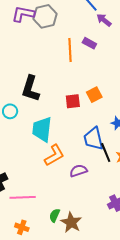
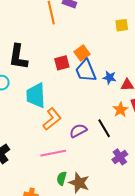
blue trapezoid: (93, 139) -> (86, 71), moved
black line: (106, 152) -> (104, 128), moved
pink line: (23, 197) -> (53, 153), moved

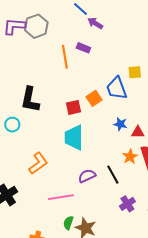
blue trapezoid: (86, 71) -> (117, 88), moved
cyan trapezoid: (36, 95) -> (74, 137), moved
orange L-shape: (52, 119) -> (38, 163), moved

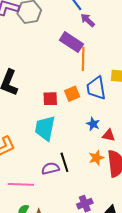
purple rectangle: (83, 48) -> (71, 42), size x1.6
orange line: (65, 57) -> (83, 59), moved
black line: (113, 175) -> (64, 162), moved

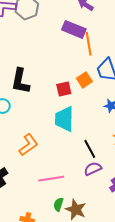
purple semicircle: (50, 168) -> (93, 169), moved

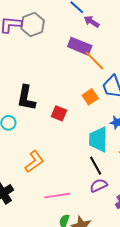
orange line: (89, 44) -> (94, 61), turned -35
red square: (64, 89) -> (59, 113), moved, turned 35
cyan trapezoid: (64, 119) -> (98, 139), moved

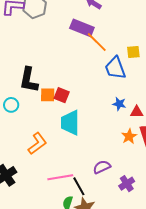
orange square: (90, 97) -> (48, 95), moved, turned 35
cyan trapezoid: (98, 139) -> (70, 123), moved
black line: (96, 166) -> (79, 186), moved

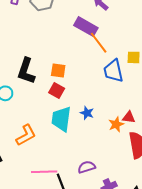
orange square: (48, 95) -> (58, 70), moved
blue star: (119, 104) -> (87, 113), moved
orange star: (129, 136) -> (116, 124), moved

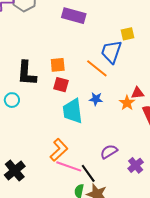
orange line: (99, 43) -> (97, 68), moved
blue trapezoid: (113, 71) -> (111, 52), turned 45
orange L-shape: (26, 135) -> (59, 150), moved
pink line: (44, 172) -> (69, 166), turned 35

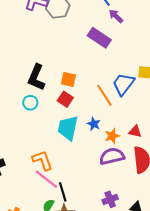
cyan circle: (12, 100) -> (30, 103), moved
orange star: (127, 103) -> (112, 136), moved
orange L-shape: (59, 150) -> (42, 160), turned -85
purple semicircle: (109, 152) -> (112, 156), moved, size x1.4

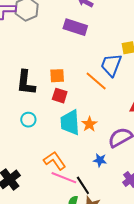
cyan circle: (30, 103) -> (28, 120), moved
blue star: (94, 124) -> (100, 160), moved
orange star: (112, 136) -> (89, 124), moved

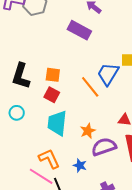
orange star: (89, 124) -> (88, 131), moved
orange L-shape: (55, 161) -> (49, 159), moved

